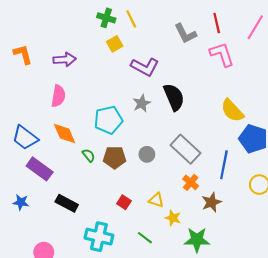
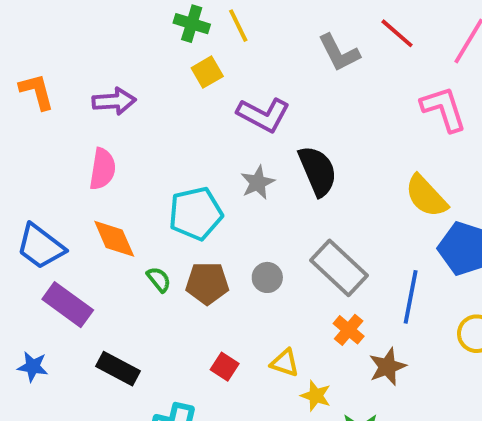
red line: (217, 23) -> (397, 33), turned -36
pink L-shape: (222, 54) -> (444, 109), moved

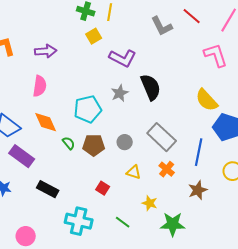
yellow line: (238, 26) -> (110, 12), turned 36
yellow triangle: (285, 363) -> (134, 172), moved
brown star: (387, 367) -> (198, 190), moved

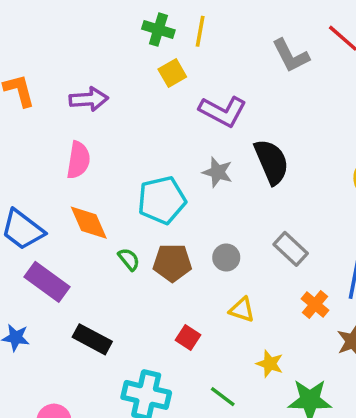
gray star: (120, 93) -> (218, 172), turned -30
gray rectangle: (162, 137) -> (291, 249), size x0.7
orange cross: (167, 169) -> (315, 304), moved

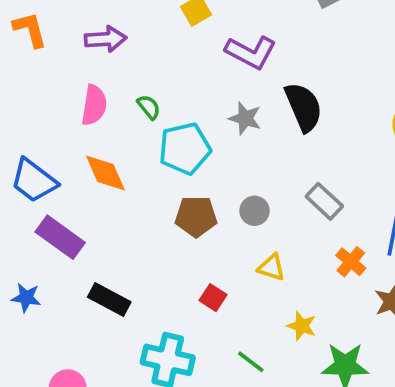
green semicircle: (129, 259) -> (149, 107), moved

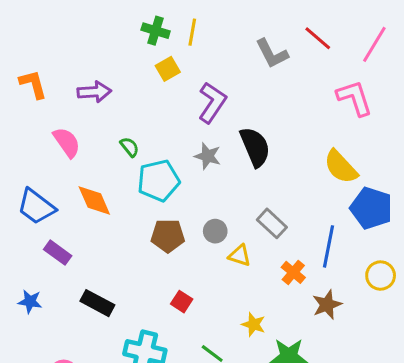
purple L-shape: (251, 52) -> (212, 103), turned -84
pink semicircle: (94, 105) -> (67, 142), moved, turned -44
purple rectangle: (60, 237) -> (58, 253), size x0.7
yellow triangle: (272, 267) -> (240, 256), moved

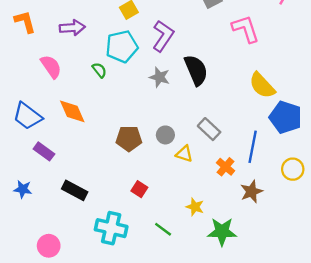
pink L-shape: (355, 98) -> (246, 29), moved
cyan pentagon: (159, 181) -> (122, 47), moved

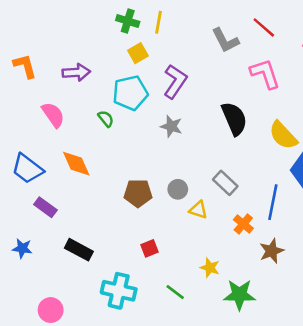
black semicircle: (196, 70) -> (234, 119), moved
red square: (139, 189) -> (150, 248), turned 35

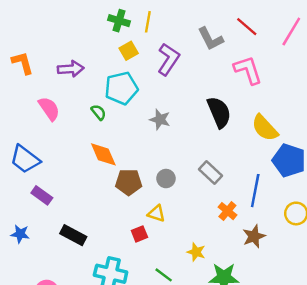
purple L-shape: (175, 81) -> (168, 59), moved
orange diamond: (76, 164) -> (103, 154), moved
yellow triangle: (198, 210) -> (156, 213), moved

